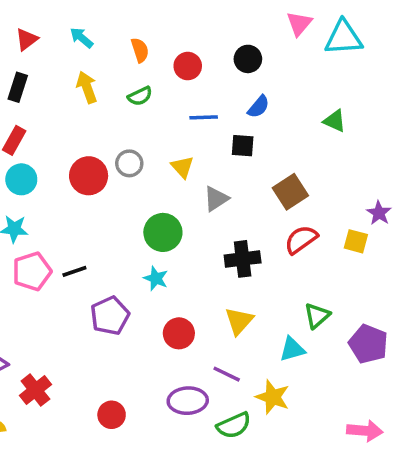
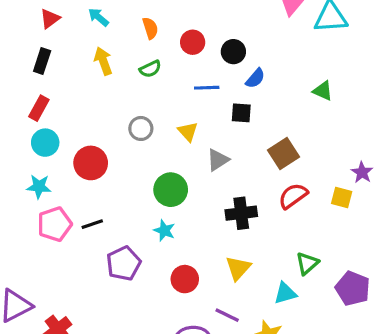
black circle: (248, 59) -> (233, 52), moved
red circle: (89, 176) -> (91, 163), moved

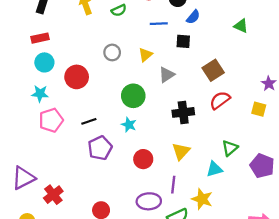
red rectangle: (39, 108) -> (40, 38), turned 49
yellow triangle: (188, 132) -> (145, 55), turned 32
yellow square: (342, 197) -> (259, 109), moved
black line: (92, 224) -> (89, 121), moved
purple line: (227, 315) -> (173, 185), turned 70

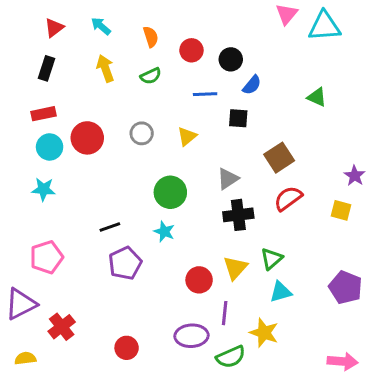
gray triangle: (167, 75) -> (228, 179), moved
red circle: (77, 77) -> (87, 138), moved
pink pentagon: (51, 120) -> (47, 257), moved
green triangle: (230, 148) -> (272, 259), moved
red circle: (143, 159) -> (199, 280), moved

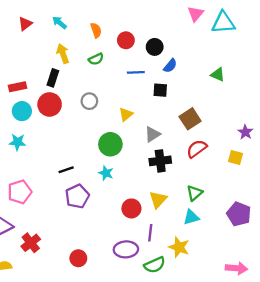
black rectangle: (47, 68) -> (53, 78), moved
yellow triangle: (187, 136) -> (126, 114), moved
green triangle: (272, 259) -> (194, 193), moved

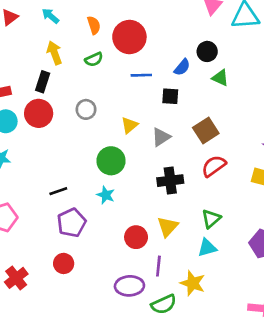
red circle: (126, 40) -> (129, 37), size x1.6
black circle: (155, 47) -> (207, 51), moved
green triangle: (218, 75) -> (220, 78), moved
gray triangle: (152, 134) -> (161, 137), moved
red circle: (78, 258) -> (64, 263), moved

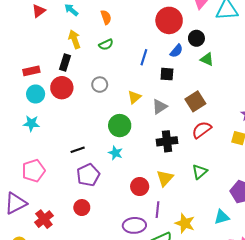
red circle: (129, 37) -> (169, 20), moved
blue line: (141, 75) -> (144, 57), turned -70
cyan triangle: (207, 248) -> (222, 217), moved

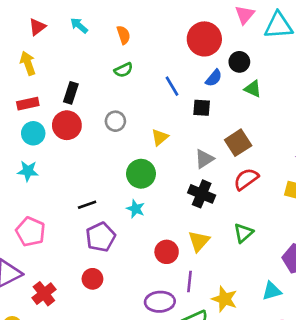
yellow arrow: (74, 39) -> (28, 63), moved
blue line: (144, 57) -> (172, 86), turned -49
gray triangle: (160, 107) -> (204, 159), moved
black cross: (167, 141) -> (202, 194), turned 30
pink pentagon: (33, 171) -> (31, 232), turned -30

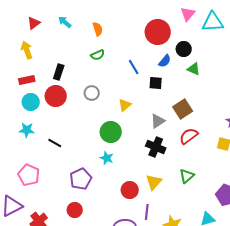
black line: (87, 205) -> (55, 143), moved, turned 48

